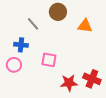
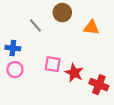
blue cross: (21, 45) -> (13, 48), moved
red star: (69, 83) -> (74, 73), moved, turned 30

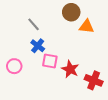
brown circle: (62, 13) -> (71, 12), moved
blue cross: (13, 48) -> (38, 46), moved, turned 32

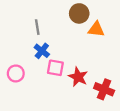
gray line: (34, 24) -> (37, 27), turned 32

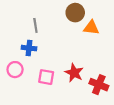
blue cross: (42, 51) -> (29, 48), moved, turned -32
pink square: (55, 68) -> (46, 77), moved

